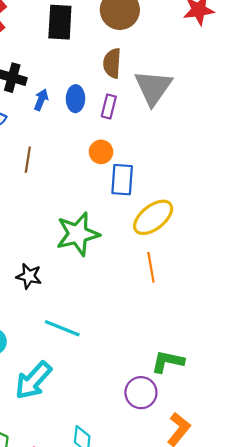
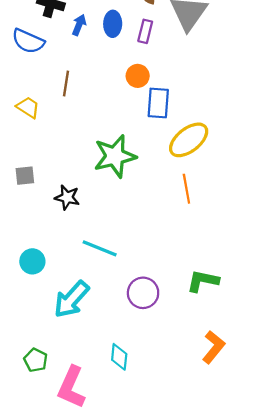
purple circle: (141, 393) -> (143, 293), moved

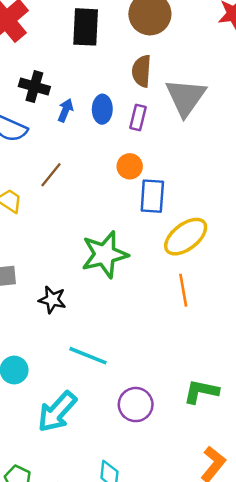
brown line: (66, 83) -> (51, 175), turned 30

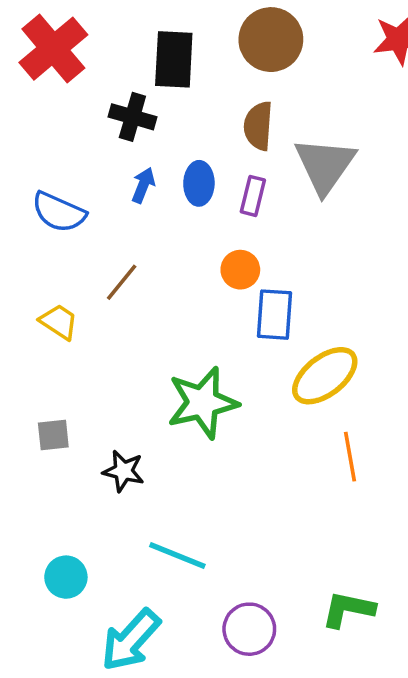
black cross: (34, 87) -> (132, 117), moved
orange line: (183, 290) -> (350, 457), moved

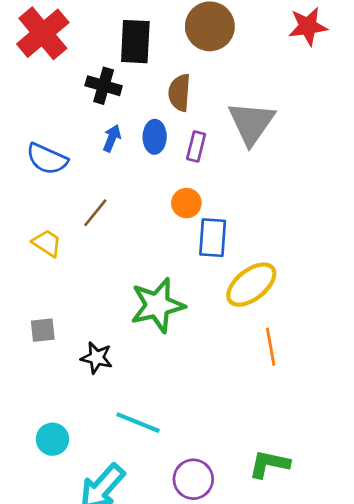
brown semicircle: (258, 126) -> (179, 93), moved

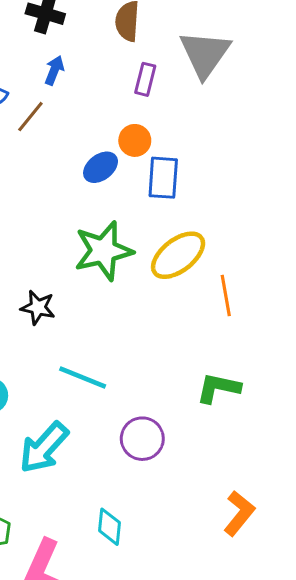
blue ellipse: (155, 137) -> (101, 167), moved, turned 52
brown line: (95, 213) -> (30, 117), moved
yellow ellipse: (251, 285) -> (178, 255), moved
green L-shape: (269, 464) -> (218, 388), moved

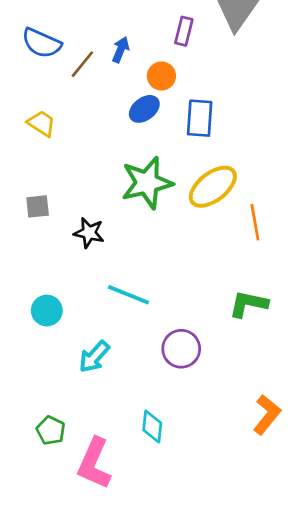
blue arrow: (54, 70) -> (121, 50), moved
orange circle: (135, 140) -> (161, 76), moved
cyan arrow: (44, 448) -> (94, 357), size x0.7

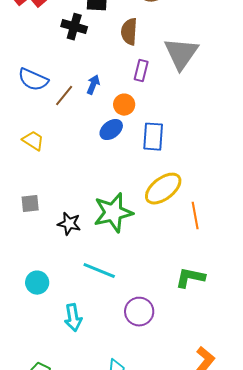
green star: (147, 183) -> (113, 213), moved
cyan arrow: (94, 357) -> (73, 318), turned -52

